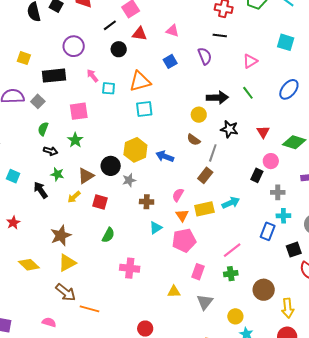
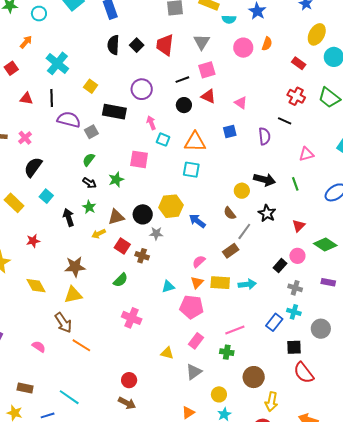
pink square: (79, 111) -> (139, 159), moved
brown cross: (147, 202) -> (142, 256), moved

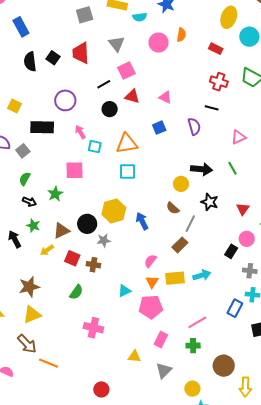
blue arrow: (197, 221) -> (142, 221), turned 36

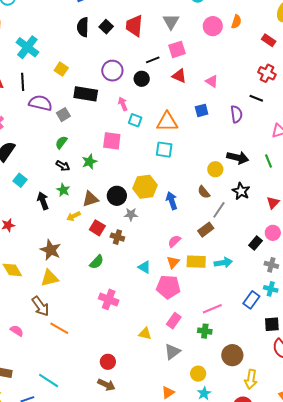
black circle: (110, 109) -> (142, 79), moved
brown star: (29, 287) -> (51, 250), turned 30
cyan triangle: (124, 291) -> (144, 267), turned 48

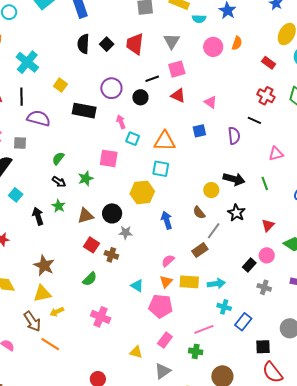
gray square: (63, 115) -> (20, 143), moved, turned 32
yellow hexagon: (145, 187) -> (142, 192), moved
yellow arrow: (73, 216) -> (57, 312), moved
cyan cross: (271, 289) -> (224, 307), moved

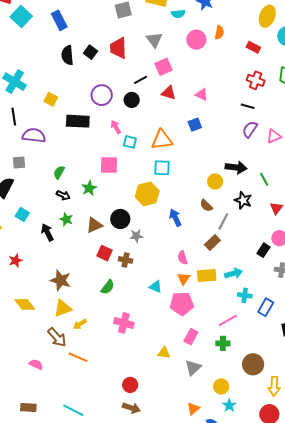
purple semicircle: (234, 136) -> (250, 129), moved, turned -132
green line: (265, 183) -> (264, 179), moved
pink semicircle: (168, 261) -> (183, 258), turned -56

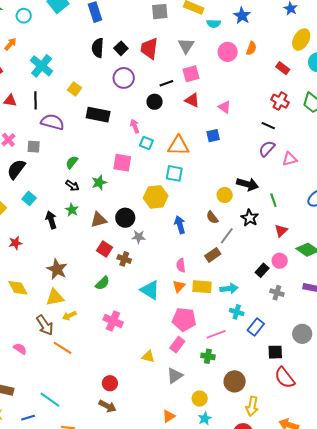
purple circle: (102, 95) -> (124, 78), moved
cyan triangle: (156, 287) -> (150, 290), size x1.5
pink pentagon: (182, 304) -> (184, 319), moved

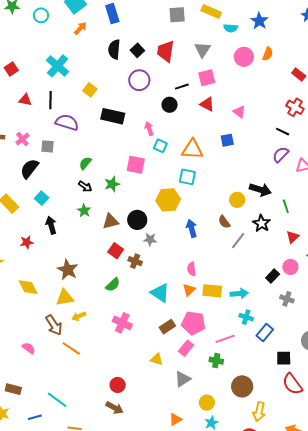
orange arrow: (10, 44) -> (80, 28), moved
black arrow: (51, 220) -> (51, 225), moved
brown rectangle: (213, 255) -> (167, 327), moved

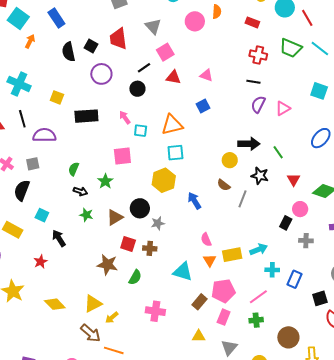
brown star: (68, 270) -> (107, 265), moved

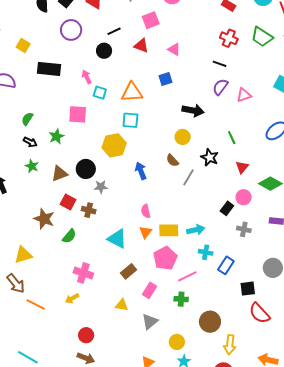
pink square: (165, 52) -> (151, 20), moved
black arrow: (249, 144) -> (193, 110), moved
pink pentagon: (223, 291) -> (165, 258), moved, turned -30
yellow arrow: (112, 317) -> (72, 298), moved

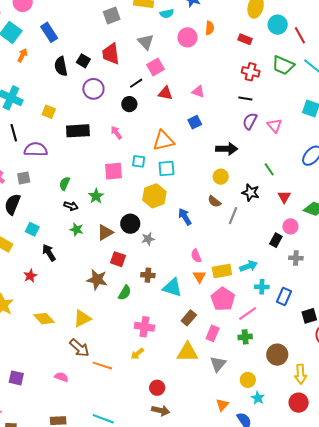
pink square: (151, 20) -> (155, 67), moved
cyan square: (100, 93) -> (139, 161), moved
pink triangle: (244, 95) -> (275, 126), turned -42
brown cross: (89, 210) -> (148, 275), moved
yellow triangle: (122, 305) -> (187, 352), size x1.6

